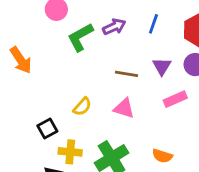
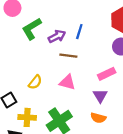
blue line: (153, 24) -> (79, 32), moved
purple arrow: (114, 27) -> (57, 36), moved
purple triangle: (162, 66) -> (100, 96), moved

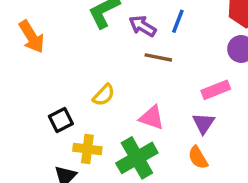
purple arrow: (57, 36) -> (143, 26), turned -126
pink triangle: (67, 82) -> (152, 118), moved
orange semicircle: (98, 118) -> (198, 158), turned 40

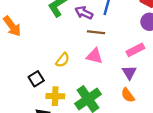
pink triangle: (152, 118) -> (94, 56), moved

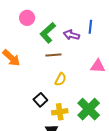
brown line: (96, 32) -> (53, 55), moved
pink triangle: (94, 56) -> (98, 66), moved

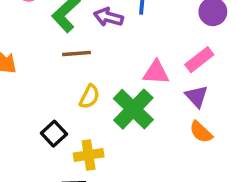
green cross: (89, 109) -> (133, 109), moved

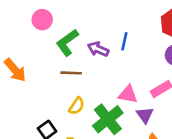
purple triangle: (197, 96) -> (145, 115), moved

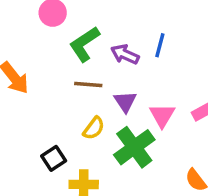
pink triangle: (128, 94) -> (162, 115), turned 48
purple triangle: (145, 115) -> (125, 102), moved

